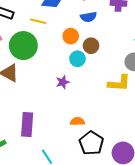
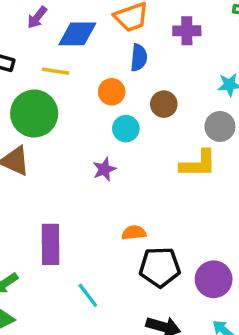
blue semicircle: (88, 17) -> (139, 58), turned -70
brown circle: (91, 46) -> (164, 104), moved
black pentagon: (91, 143) -> (160, 267), turned -30

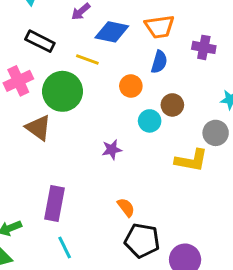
cyan circle: (126, 129) -> (150, 121), moved
orange semicircle: (134, 233) -> (126, 207), turned 48
cyan line: (88, 295) -> (65, 248), moved

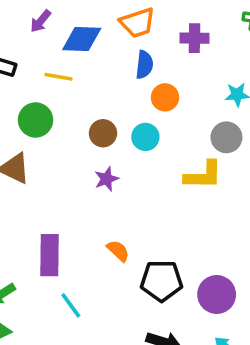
orange circle: (131, 86) -> (165, 97), moved
green circle: (62, 91) -> (36, 120), size x0.7
brown circle: (172, 105) -> (103, 133), moved
orange semicircle: (126, 207) -> (118, 251), moved

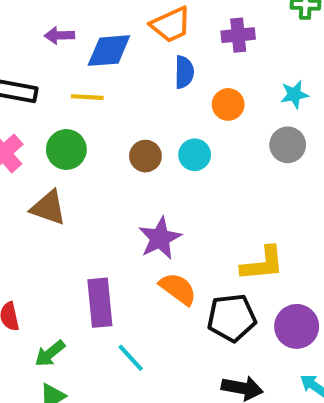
purple arrow: (41, 21) -> (59, 35), turned 55
orange circle: (165, 97) -> (228, 104), moved
yellow L-shape: (203, 175) -> (262, 264), moved
purple star: (107, 179) -> (160, 238), moved, size x1.5
orange semicircle: (118, 251) -> (178, 289), size x1.4

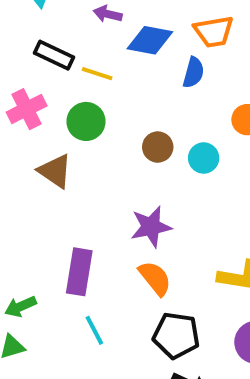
blue semicircle: (184, 72) -> (193, 72), moved
yellow line: (87, 97) -> (97, 74), moved
black pentagon: (232, 318) -> (176, 335), moved

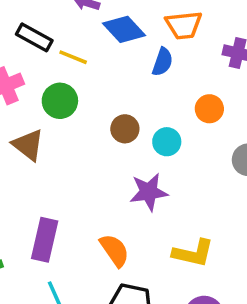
blue diamond: (150, 40) -> (124, 29), turned 33
purple star: (151, 227) -> (149, 192), moved

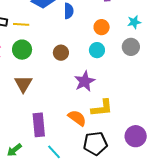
cyan circle: (167, 142) -> (97, 50), moved
brown triangle: (28, 145) -> (23, 84), moved, turned 42
yellow L-shape: (193, 253) -> (102, 108), moved

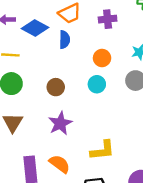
purple star: (85, 81) -> (60, 123), moved
orange semicircle: (77, 118) -> (60, 164), moved

